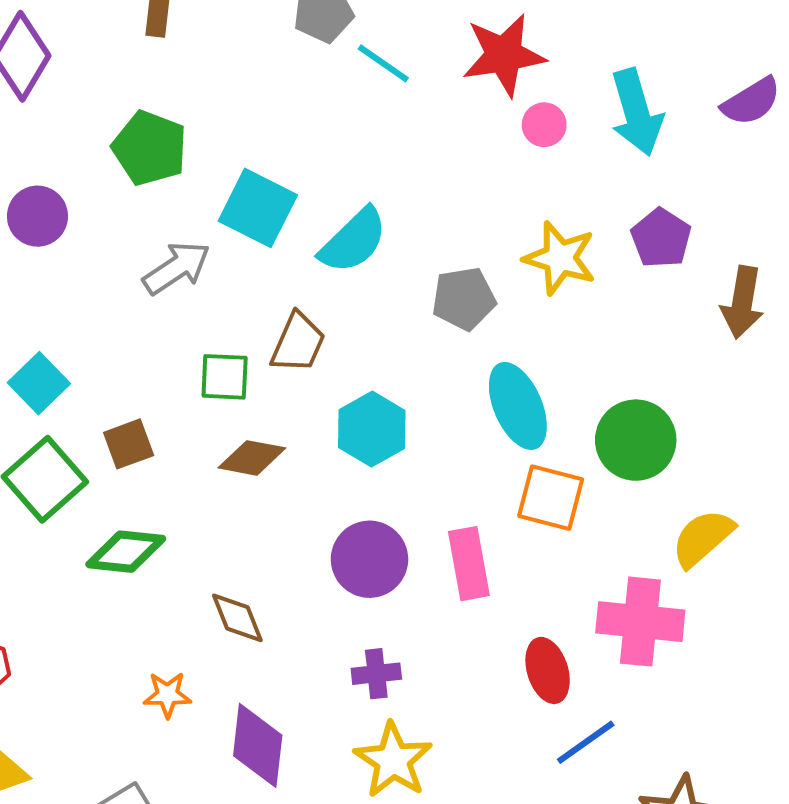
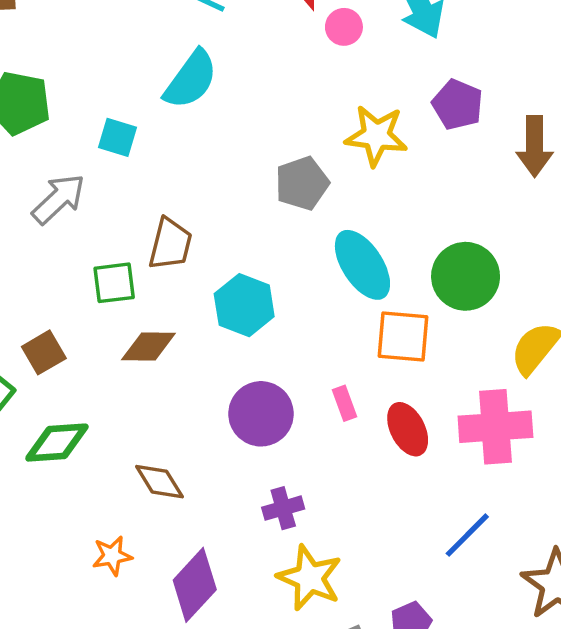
cyan square: (258, 208) -> (118, 137), size x0.6
cyan semicircle: (353, 241) -> (191, 80), moved
pink rectangle: (469, 564) -> (344, 403), size x0.6
red ellipse: (548, 670) -> (408, 429), moved
purple diamond: (258, 745) -> (195, 585), turned 46

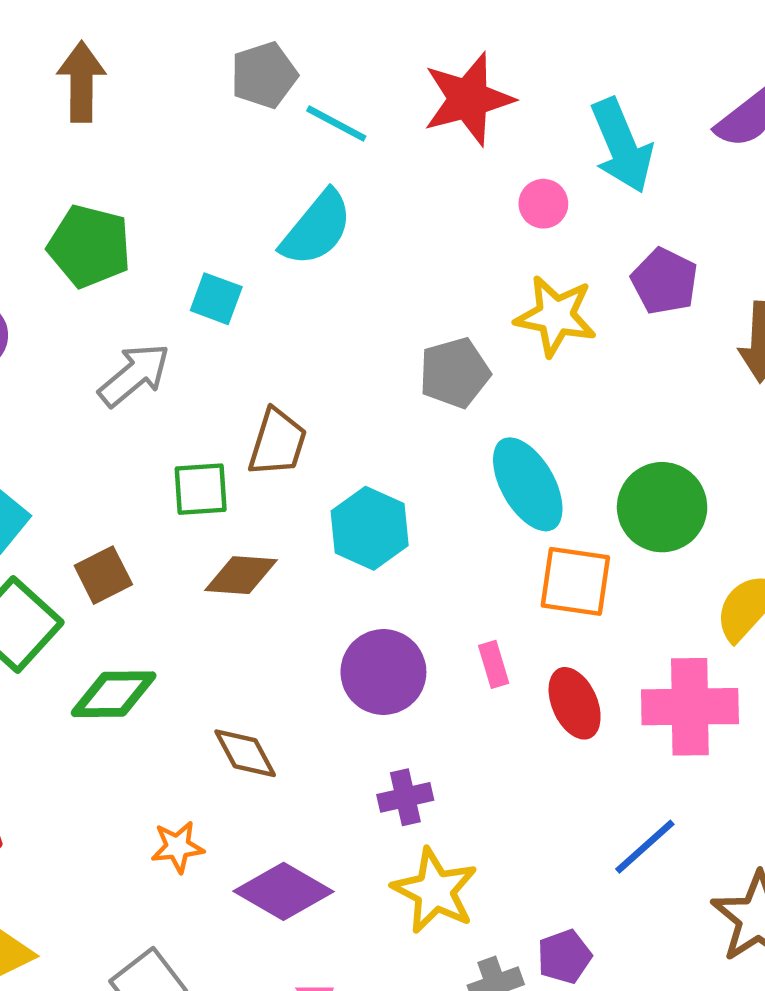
pink circle: (344, 27) -> (543, 204), moved
purple diamond: (195, 585) -> (284, 891), turned 74

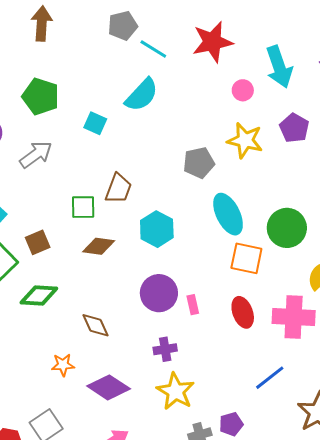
gray arrow: (134, 375) -> (36, 154), moved
pink rectangle: (494, 664) -> (193, 305), moved

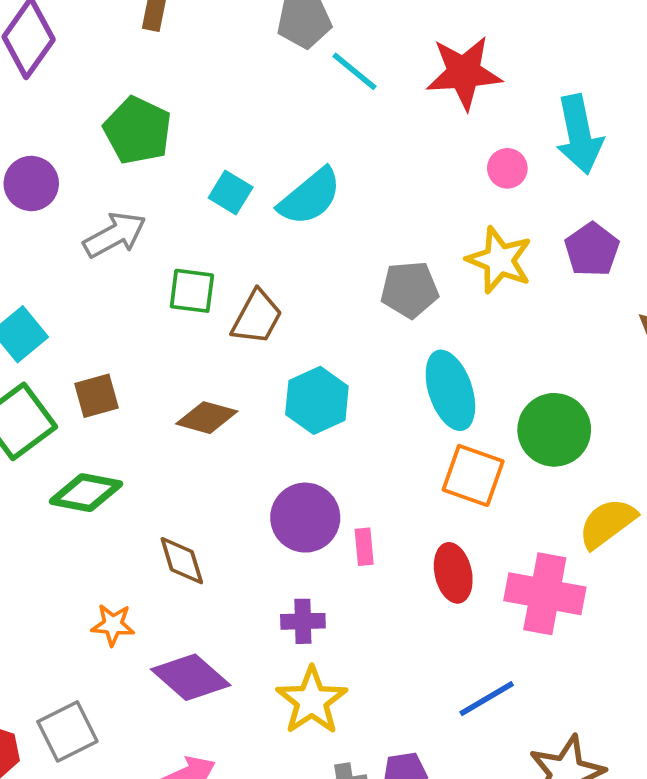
cyan semicircle: (142, 95) -> (310, 197), moved
green square: (83, 207) -> (192, 291), moved

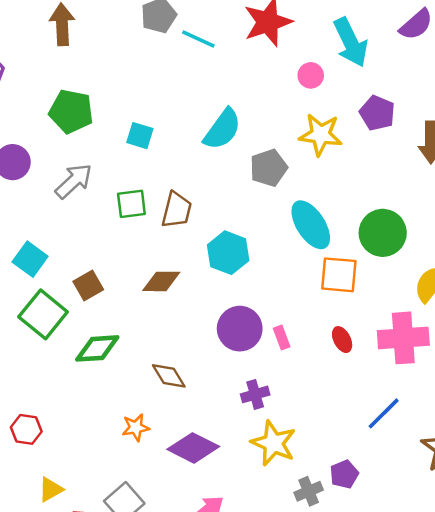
cyan semicircle: (310, 197) -> (222, 129), moved
red ellipse: (453, 573) -> (342, 340), size x0.7

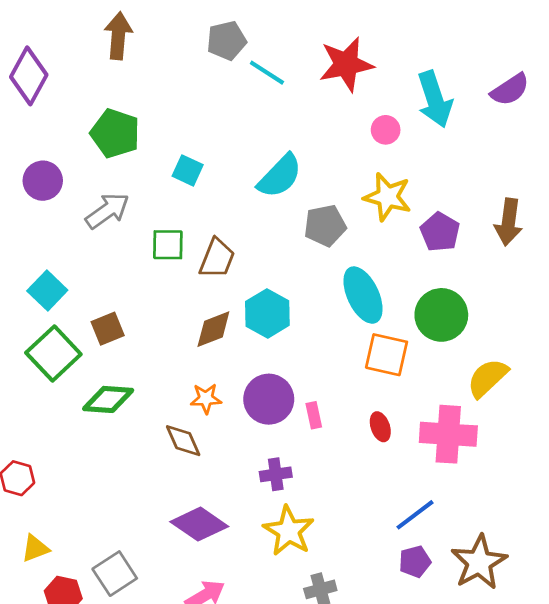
purple pentagon: (377, 113) -> (440, 232), moved
brown diamond: (161, 281) -> (213, 329), moved, turned -30
orange star: (136, 427) -> (206, 399), moved
purple pentagon: (344, 474) -> (415, 562), moved

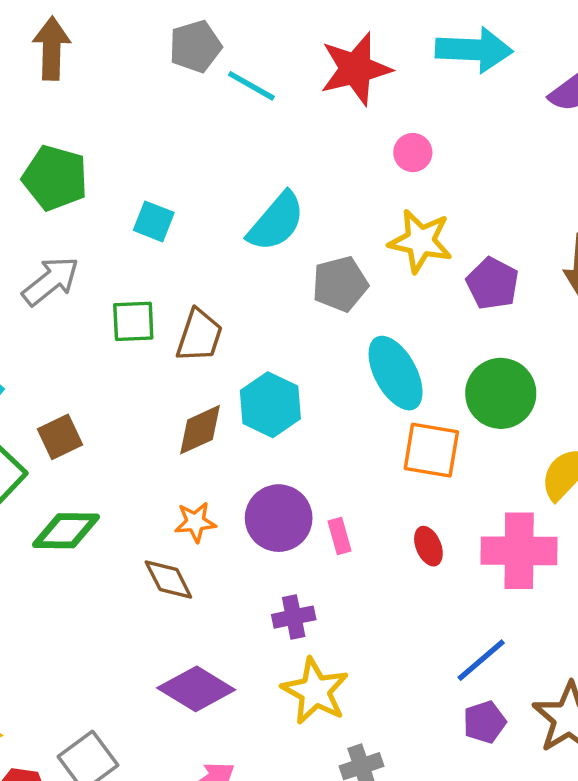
cyan arrow: (435, 99) -> (474, 50), moved, turned -66

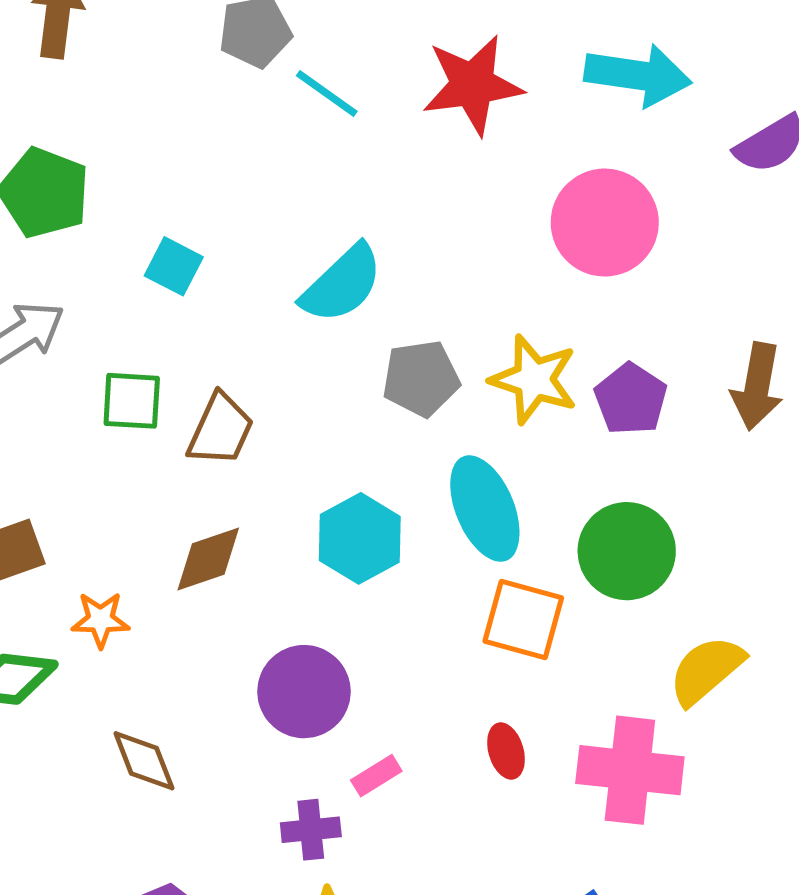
pink circle: (413, 153) -> (605, 223), moved, size x2.0
yellow star: (420, 241) -> (534, 379), moved
cyan hexagon: (270, 405) -> (360, 538), moved
orange star: (195, 522) -> (100, 620), moved
pink rectangle: (339, 536) -> (376, 776), moved, turned 68

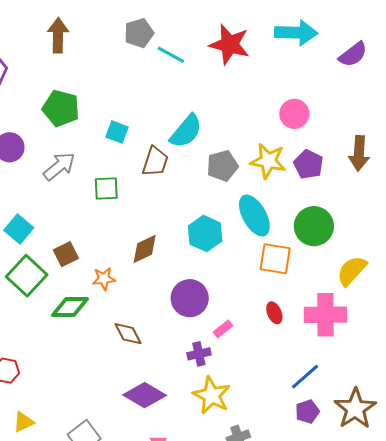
red star: (473, 85) -> (230, 44), turned 30
pink circle: (605, 223) -> (294, 114), moved, size x0.7
brown trapezoid: (220, 430) -> (155, 161), moved

